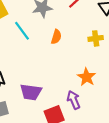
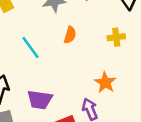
cyan line: (22, 31) -> (30, 48), moved

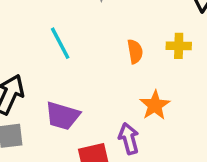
orange semicircle: (70, 35) -> (135, 51), moved, turned -35

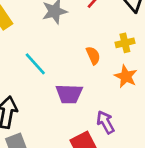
orange star: (155, 105) -> (126, 76), moved
purple trapezoid: (62, 116) -> (69, 94), moved

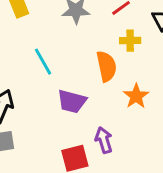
yellow cross: (125, 43) -> (130, 41), moved
orange semicircle: (93, 55) -> (106, 66), size x1.5

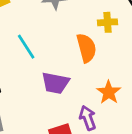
orange star: (136, 96) -> (109, 92), moved

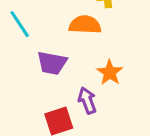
orange semicircle: (86, 48) -> (85, 25), turned -72

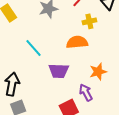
orange star: (110, 73) -> (98, 72), turned 30

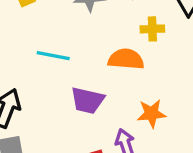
cyan line: (33, 48) -> (53, 56), turned -48

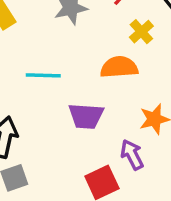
yellow cross: (152, 29) -> (141, 32), turned -30

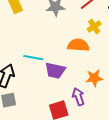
cyan line: (43, 75) -> (33, 58), moved

